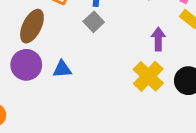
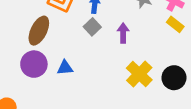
purple arrow: (158, 39) -> (123, 33), moved

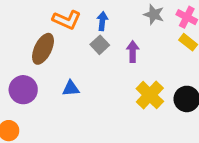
purple circle: (34, 64) -> (23, 90), moved

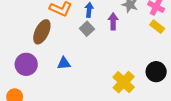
purple arrow: (133, 51) -> (113, 21), moved
yellow cross: (150, 95) -> (124, 82), moved

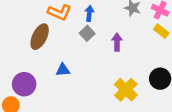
purple arrow: (113, 21) -> (117, 42), moved
purple circle: (26, 64) -> (24, 84), moved

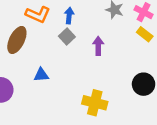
yellow cross: (126, 90) -> (95, 103), moved, turned -30

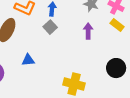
purple arrow: (98, 46) -> (88, 31), moved

